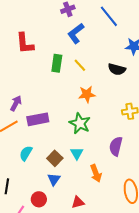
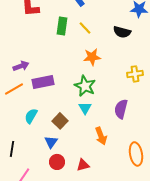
purple arrow: (16, 103) -> (21, 66), turned 42
cyan triangle: (77, 153) -> (85, 108), moved
blue triangle: (54, 179) -> (51, 142), moved
red circle: (39, 199) -> (57, 162), moved

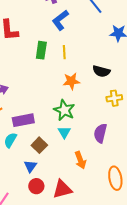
yellow line: (85, 28) -> (64, 52), turned 40
black semicircle: (122, 32) -> (101, 71), moved
purple rectangle: (43, 82) -> (23, 120), moved
red triangle: (83, 165) -> (62, 189), size x1.5

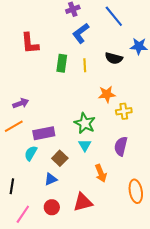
black semicircle: (101, 71) -> (114, 58), moved
orange star: (71, 81) -> (107, 94), moved
yellow cross: (114, 98) -> (124, 111), moved
blue triangle: (30, 166) -> (51, 179), turned 32
red circle: (36, 186) -> (52, 207), moved

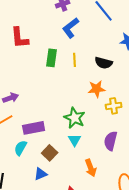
black semicircle: (114, 58) -> (104, 63), moved

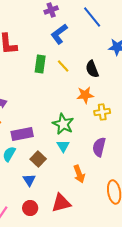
yellow line: (75, 60) -> (63, 66), turned -40
black semicircle: (104, 63) -> (92, 69), turned 54
blue triangle: (41, 174) -> (29, 180), turned -40

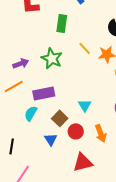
yellow line: (63, 66) -> (85, 48), moved
green star: (63, 124) -> (52, 58), moved
red circle: (30, 208) -> (76, 131), moved

